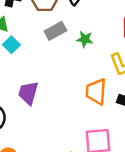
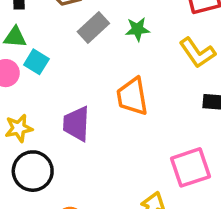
orange trapezoid: (96, 91) -> (132, 96), moved

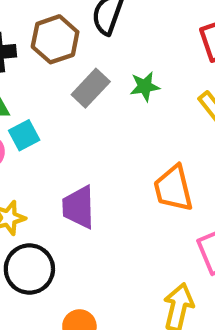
cyan square: (36, 62) -> (24, 135), turned 35
orange trapezoid: (132, 96) -> (173, 188), moved

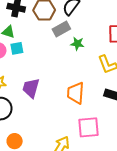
gray rectangle: (91, 88) -> (61, 29), moved

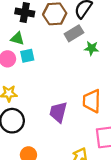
purple trapezoid: (31, 88) -> (58, 112), moved

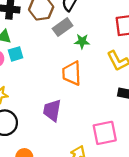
orange trapezoid: (92, 101) -> (72, 73), moved

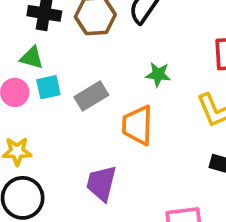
gray rectangle: (63, 27) -> (91, 96), moved

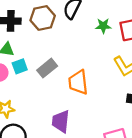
green star: (158, 74) -> (103, 26), moved

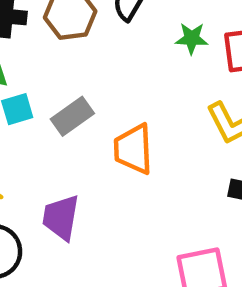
purple trapezoid: (61, 121) -> (61, 217), moved

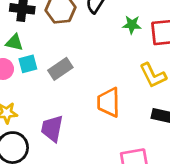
orange trapezoid: (133, 149) -> (109, 102), moved

